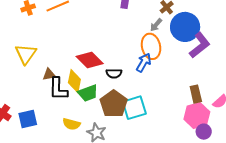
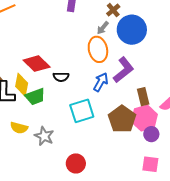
purple L-shape: (200, 45) -> (123, 70), moved
blue arrow: (144, 63) -> (101, 82), moved
brown pentagon: (114, 104) -> (122, 119), moved

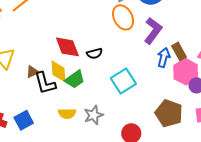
red diamond: (37, 64) -> (67, 47), turned 40
blue arrow: (101, 82) -> (164, 57), moved
brown pentagon: (122, 119) -> (169, 113), moved
gray star: (44, 136) -> (94, 115), turned -30

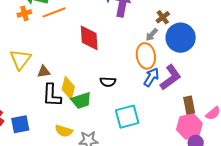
red diamond: (67, 47) -> (89, 38), moved
blue arrow: (164, 57) -> (151, 77), moved
brown triangle: (32, 72) -> (44, 72), moved

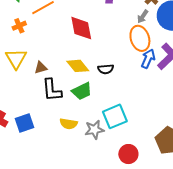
orange cross: (24, 13) -> (19, 26), moved
yellow diamond: (68, 88) -> (78, 66), moved, turned -45
cyan square: (127, 117) -> (115, 116), moved

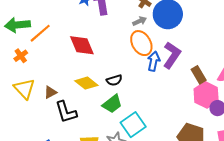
gray arrow: (143, 16) -> (140, 21), turned -136
green trapezoid: (82, 91) -> (112, 104), moved

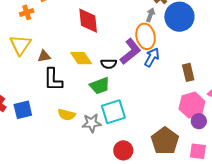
gray arrow: (140, 21) -> (150, 15), turned -64
purple L-shape: (172, 55) -> (130, 52), moved
brown rectangle: (199, 75) -> (188, 72), moved

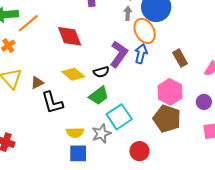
orange ellipse: (146, 36) -> (145, 31), moved
pink hexagon: (192, 105) -> (170, 92), moved
blue square: (23, 110) -> (78, 153), moved, turned 30
brown pentagon: (165, 141) -> (167, 119), moved

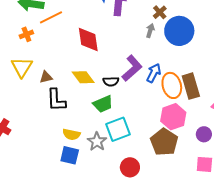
orange ellipse: (145, 31) -> (172, 85), moved
brown rectangle: (180, 58) -> (191, 86), size x1.4
gray star: (101, 134) -> (97, 142), turned -30

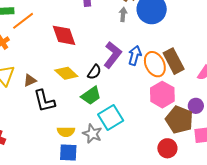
black semicircle: (111, 81) -> (94, 72), turned -42
brown pentagon: (164, 142) -> (179, 120), moved
red circle: (130, 167) -> (167, 148), moved

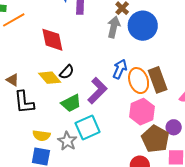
gray arrow: (123, 14) -> (114, 27), size x1.5
purple L-shape: (113, 55) -> (97, 91), moved
black semicircle: (94, 72) -> (67, 72), moved
brown triangle: (30, 80) -> (13, 80), turned 48

